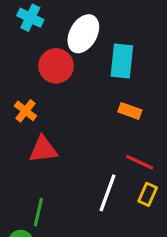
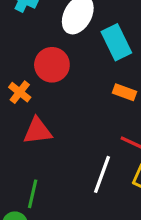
cyan rectangle: (122, 61) -> (116, 42), turned -32
red circle: (56, 66) -> (52, 65), moved

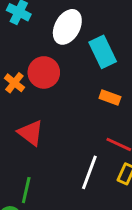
orange cross: (20, 92) -> (14, 83), moved
red triangle: (37, 131) -> (31, 133), turned 44

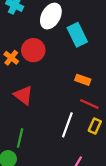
orange rectangle: (110, 97) -> (83, 80), moved

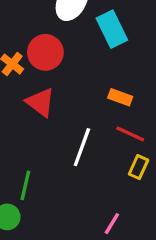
red triangle: (23, 95) -> (40, 102), moved
white line: (67, 125) -> (82, 147), moved

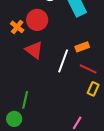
orange rectangle: (120, 97) -> (82, 47), turned -40
white line: (82, 147) -> (63, 61), moved

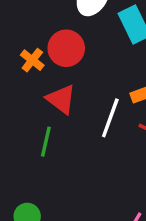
green line: (25, 100) -> (46, 142), moved

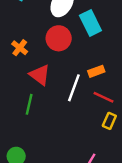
red circle: (66, 48) -> (59, 38), moved

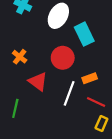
red circle: (59, 38) -> (63, 58), moved
green line: (29, 104) -> (15, 108), moved

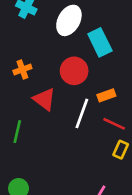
orange cross: (20, 57) -> (22, 70), turned 32

